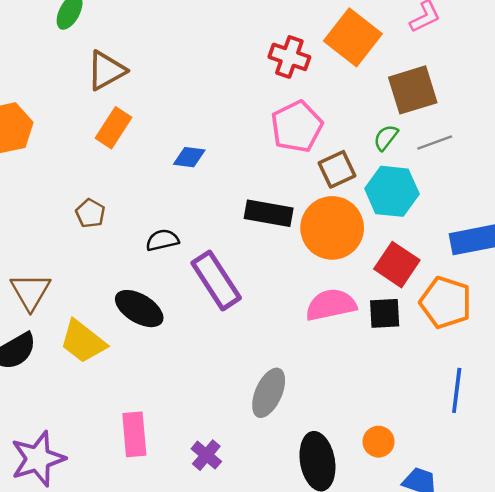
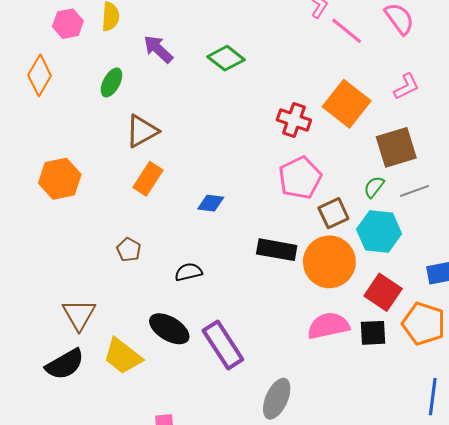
purple rectangle: (216, 280) -> (223, 345), moved

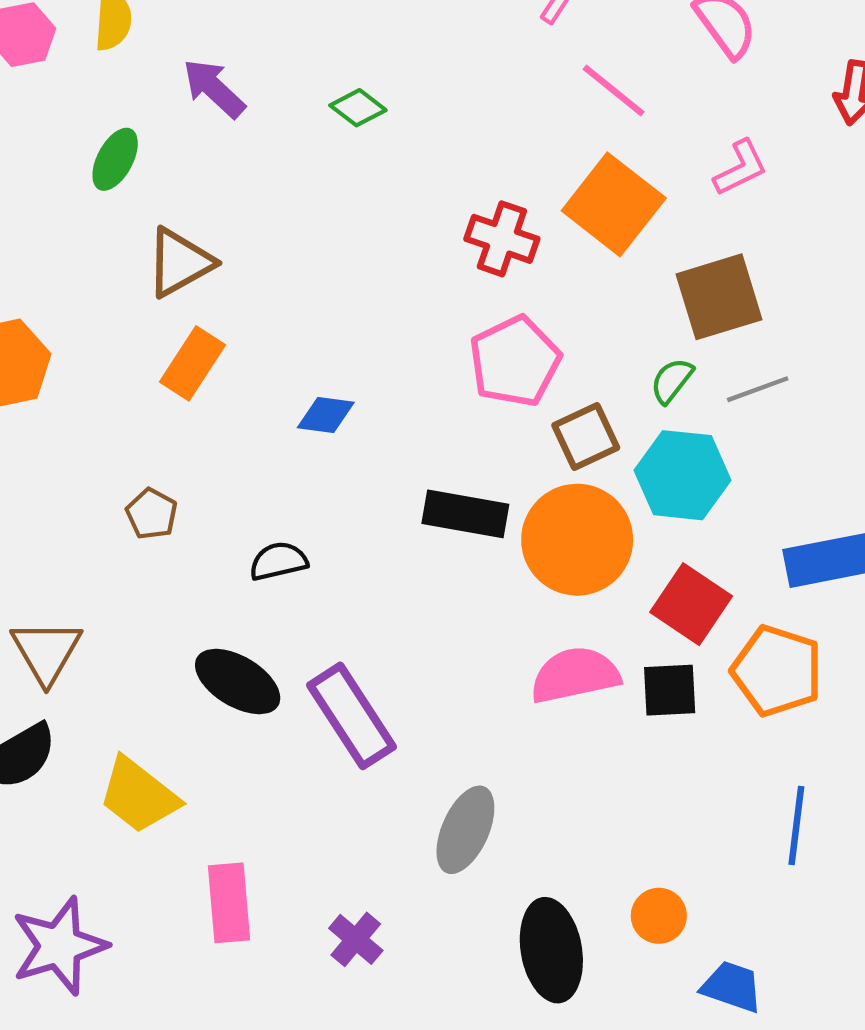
pink line: (347, 31) -> (614, 91), moved
green diamond: (226, 58) -> (358, 108), size x0.7
yellow trapezoid: (123, 356) -> (139, 795), moved

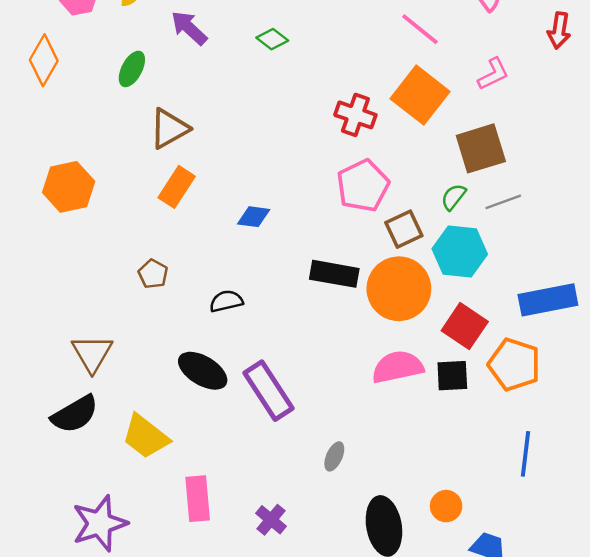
gray ellipse: (465, 830) -> (334, 456), size x0.6

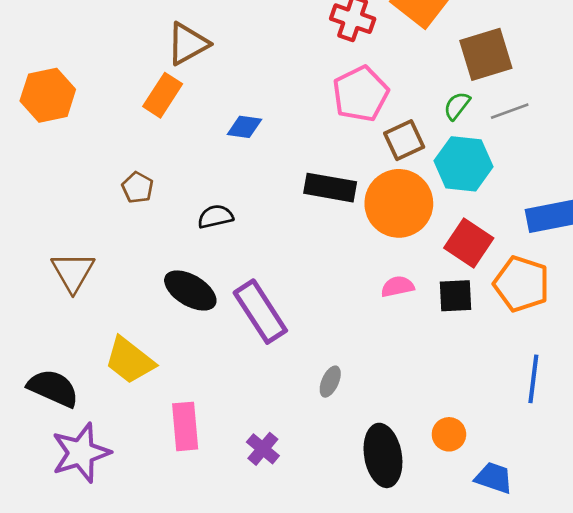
brown triangle: (169, 129) -> (188, 44), moved
pink semicircle: (398, 367) -> (397, 287), size x0.6
black semicircle: (75, 414) -> (53, 388), moved, turned -126

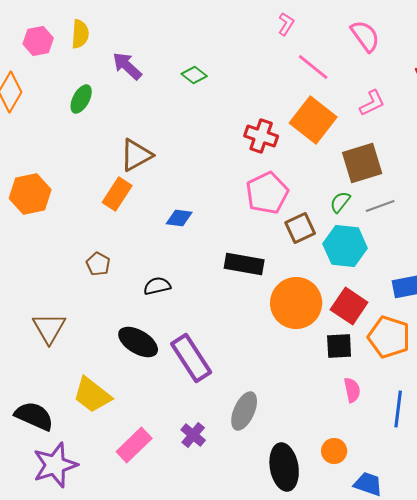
orange circle: (399, 203) -> (296, 303), moved
pink semicircle: (397, 287) -> (352, 390), moved, turned 90
gray ellipse: (330, 382) -> (244, 411), size x1.6
pink rectangle: (185, 426) -> (134, 445), turned 51
purple cross: (263, 449) -> (193, 435), moved

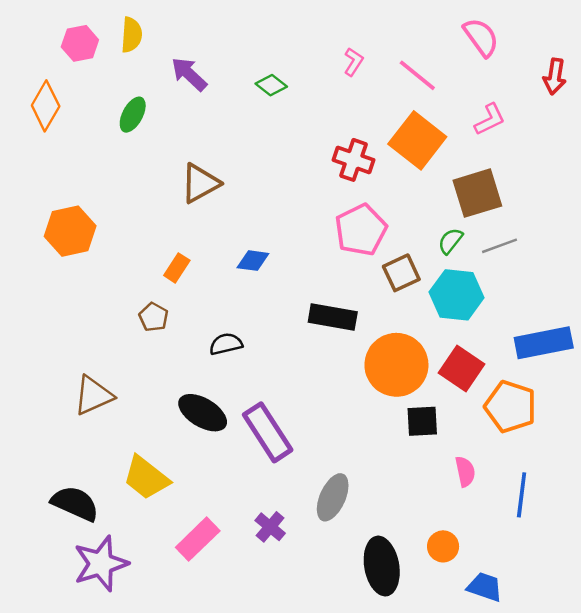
pink L-shape: (286, 24) -> (353, 62), moved
orange rectangle: (117, 194) -> (177, 268), moved, size x0.7
brown triangle: (49, 328) -> (93, 396), turned 36
black square: (339, 346) -> (422, 421), moved

